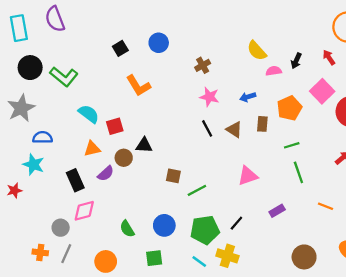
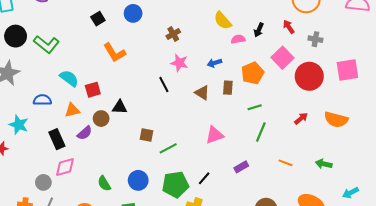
black line: (207, 128) -> (164, 85), moved
blue semicircle: (43, 137) -> (42, 100), moved
green line: (298, 172) -> (261, 132), turned 42

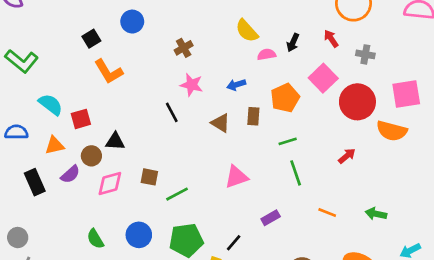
black square: (98, 19) -> (91, 39), moved
orange semicircle: (336, 120) -> (392, 131), moved
green line: (261, 132) -> (296, 173), turned -42
pink diamond: (65, 167) -> (110, 184), moved
black line: (204, 178) -> (234, 243), moved

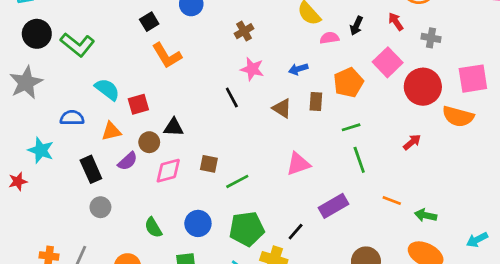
green arrow: (376, 214) -> (426, 215), moved
purple rectangle: (271, 218) -> (333, 206), size x1.5
gray circle: (18, 238) -> (100, 207), moved

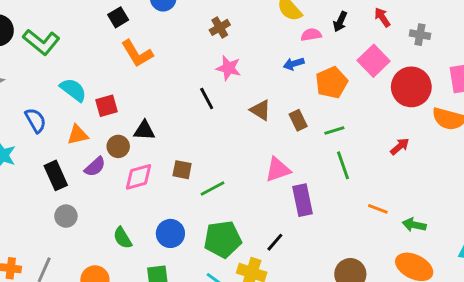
blue arrow: (298, 69) -> (294, 64), moved
brown rectangle: (316, 102) -> (298, 120), moved, turned -30
blue semicircle: (72, 118) -> (35, 120), turned 60
purple rectangle: (333, 206) -> (302, 200), moved, turned -72

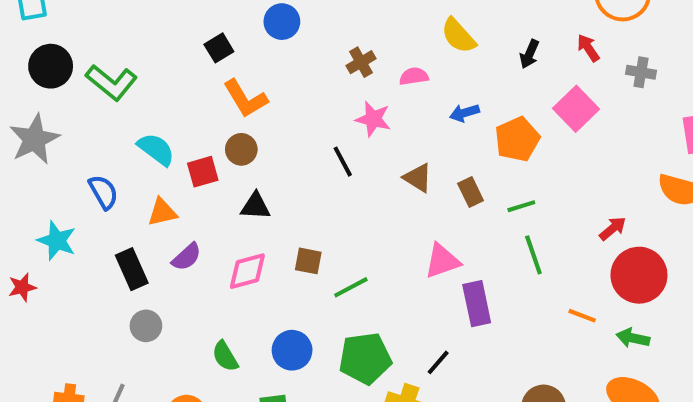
pink semicircle: (311, 35) -> (414, 76), moved
red circle: (411, 87) -> (639, 275), moved
brown circle: (118, 146) -> (241, 149), moved

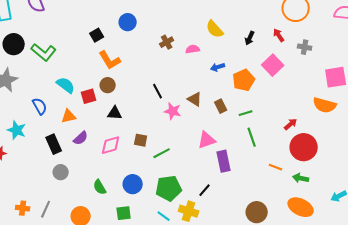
pink star: (373, 119) -> (173, 111), moved

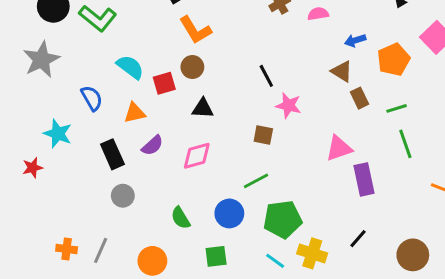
brown triangle: (195, 99) -> (342, 71), moved
brown square: (141, 140) -> (263, 135), moved
green line: (162, 153) -> (256, 181), moved
black line: (205, 190) -> (358, 239), moved

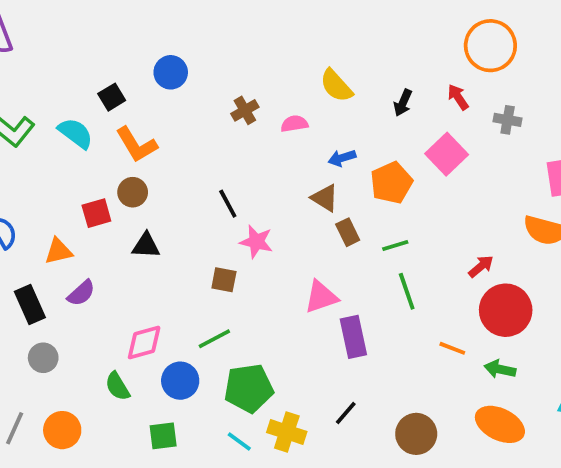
cyan semicircle: (130, 67) -> (76, 133), moved
pink diamond: (197, 156) -> (144, 343), moved
orange circle: (152, 261) -> (62, 430), moved

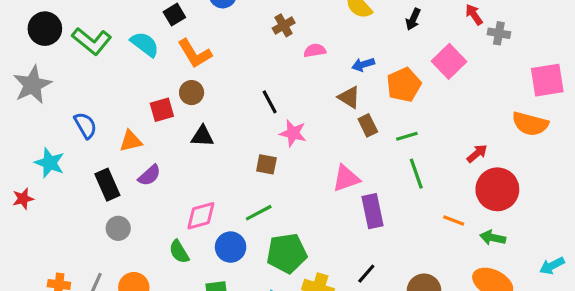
red arrow: (458, 97) -> (474, 15), moved
pink semicircle: (294, 124) -> (315, 50), moved

